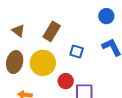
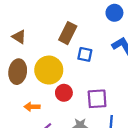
brown rectangle: (52, 31) -> (68, 33), moved
red circle: (66, 81) -> (64, 93), moved

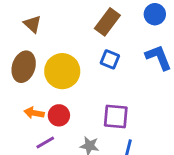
brown rectangle: (68, 33) -> (107, 22), moved
red circle: (64, 93) -> (59, 115), moved

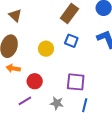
yellow circle: (62, 71) -> (46, 49), moved, size x0.6
orange arrow: (34, 113) -> (13, 68), moved

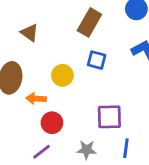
brown triangle: (15, 15) -> (30, 33), moved
orange arrow: (13, 68) -> (36, 99), moved

